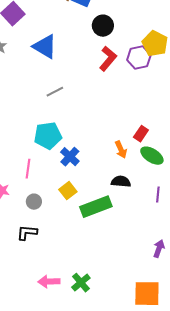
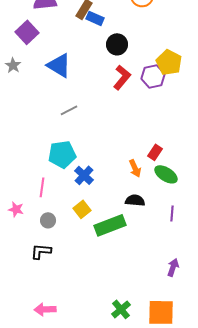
pink arrow: (49, 282) -> (45, 309), moved
green cross: (81, 283) -> (121, 309), moved

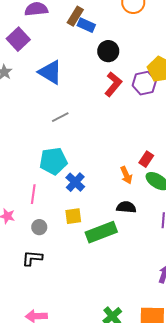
yellow square: (82, 209) -> (73, 216), turned 30

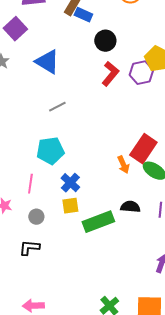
red rectangle: (146, 159) -> (143, 149), size x1.8
blue cross: (75, 182) -> (70, 183), moved
black semicircle: (126, 207) -> (130, 207), moved

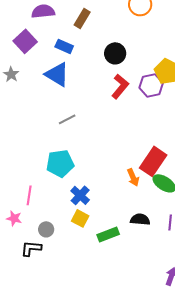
blue rectangle: (83, 15) -> (64, 46), moved
pink line: (30, 184) -> (29, 195), moved
yellow square: (70, 206) -> (80, 218), turned 36
green rectangle: (98, 222) -> (108, 234), size x0.7
black L-shape: (29, 248) -> (31, 248), moved

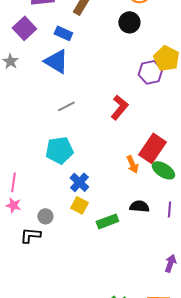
black circle: (115, 53) -> (129, 22), moved
red L-shape: (120, 86) -> (119, 107), moved
pink line: (29, 195) -> (13, 182), moved

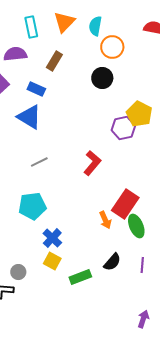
green ellipse: (163, 170) -> (136, 226), turned 35
black semicircle: (139, 206) -> (112, 262), turned 126

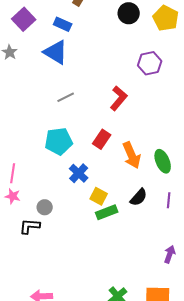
yellow pentagon: (139, 114) -> (166, 18), moved
red rectangle: (125, 204) -> (102, 139), moved, size x0.7
orange arrow: (105, 220) -> (132, 155), size x1.5
yellow square: (52, 261) -> (99, 196), moved

